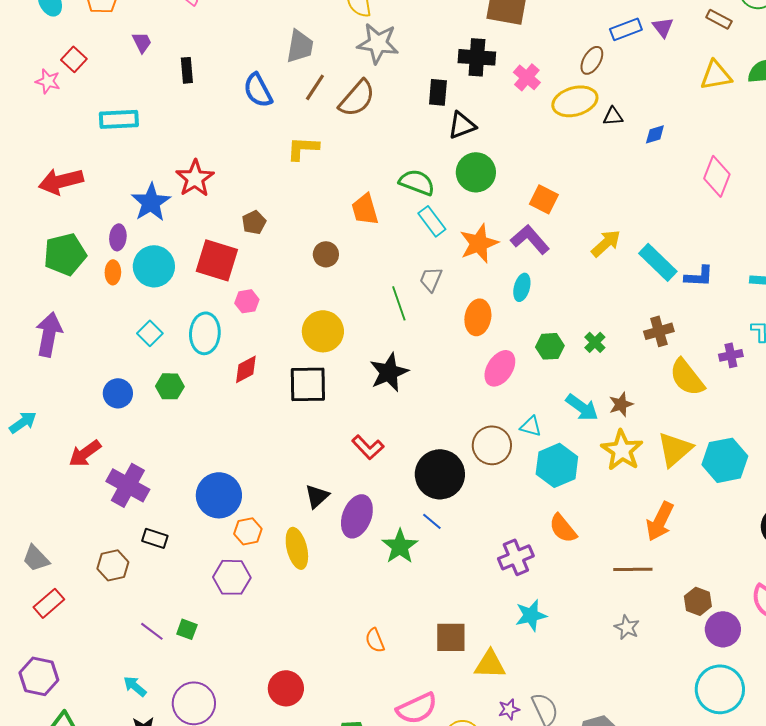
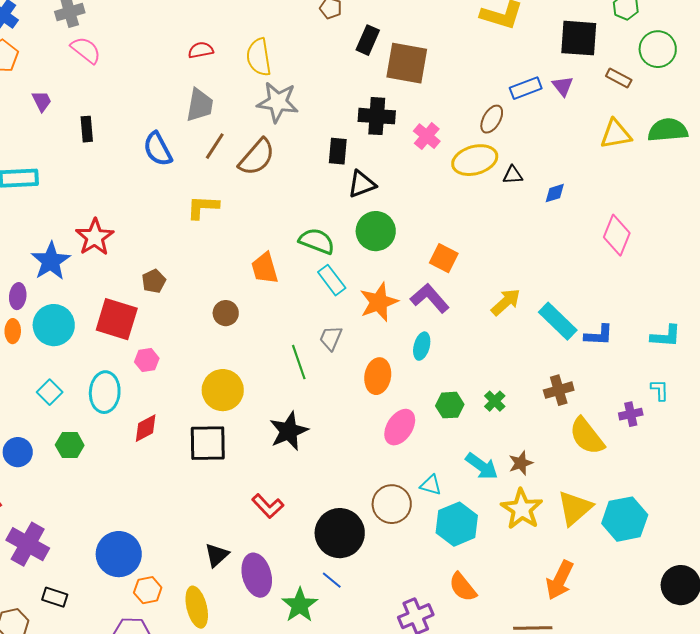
purple ellipse: (357, 516) -> (257, 575), turned -36

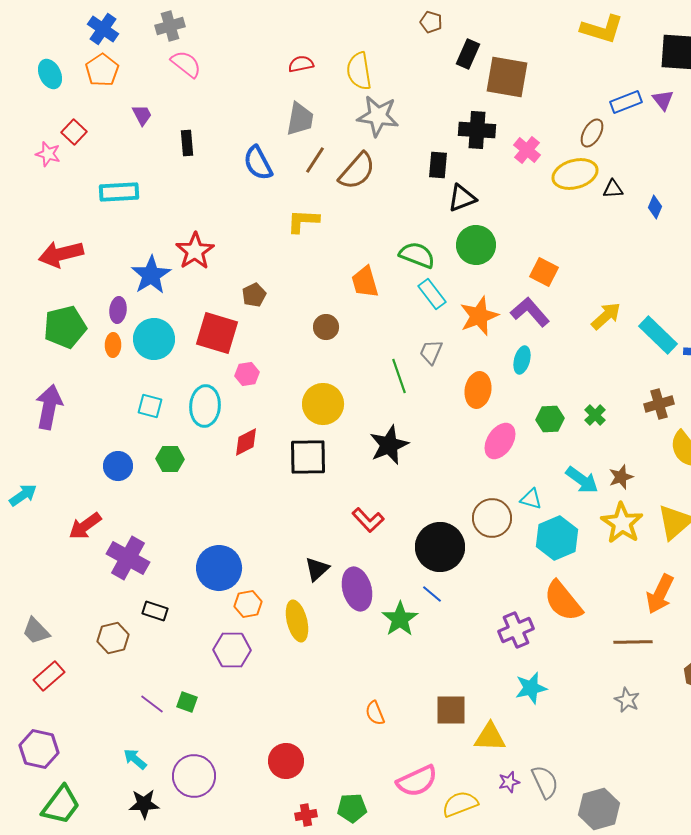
blue diamond: (555, 193) -> (655, 207), turned -50
cyan square: (50, 392) -> (150, 406), turned -30
orange semicircle: (463, 587) -> (563, 601), size x1.4

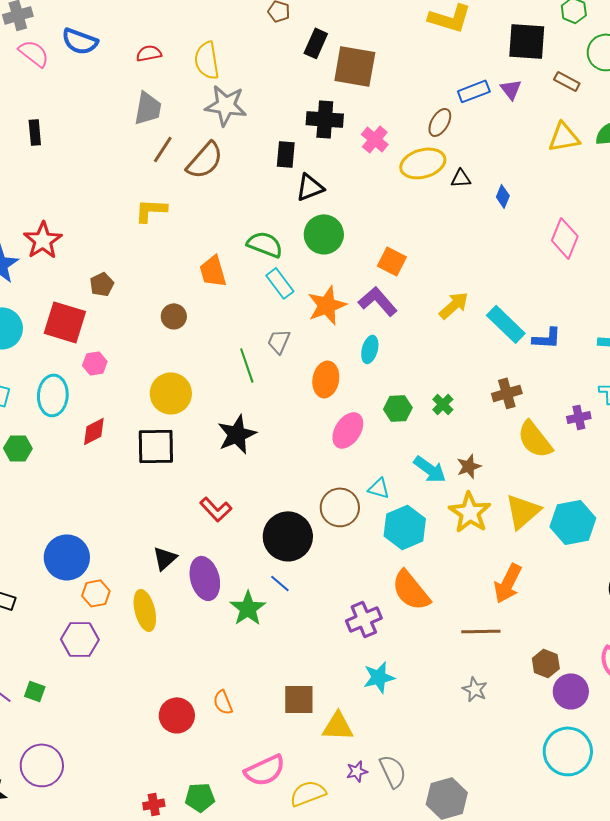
blue semicircle: (258, 163) -> (80, 41), moved, turned -42
red circle: (286, 761) -> (177, 715), moved

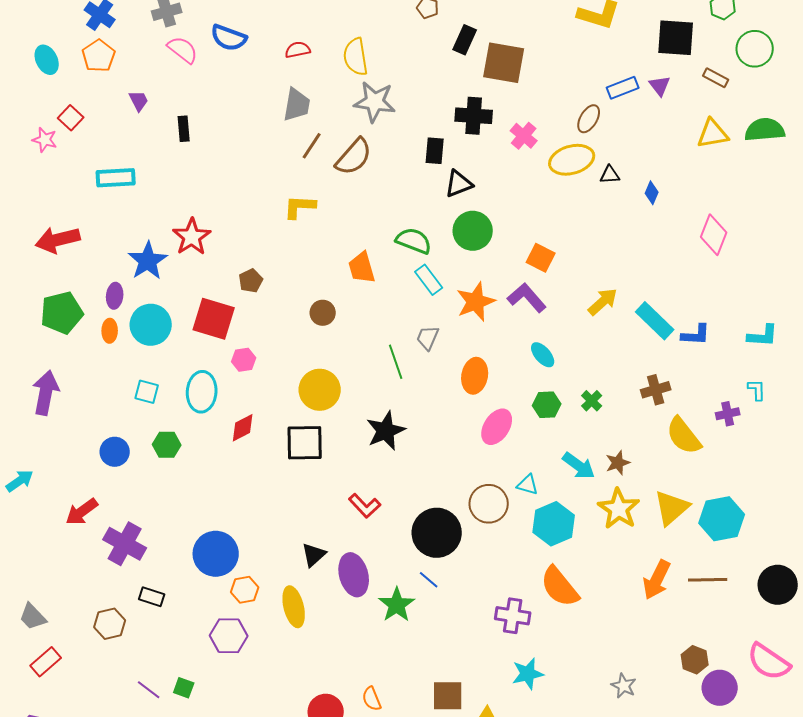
cyan ellipse: (370, 349) -> (543, 355), moved, turned -56
purple cross: (364, 619) -> (513, 616), turned 32
brown line: (481, 631) -> (708, 580), moved

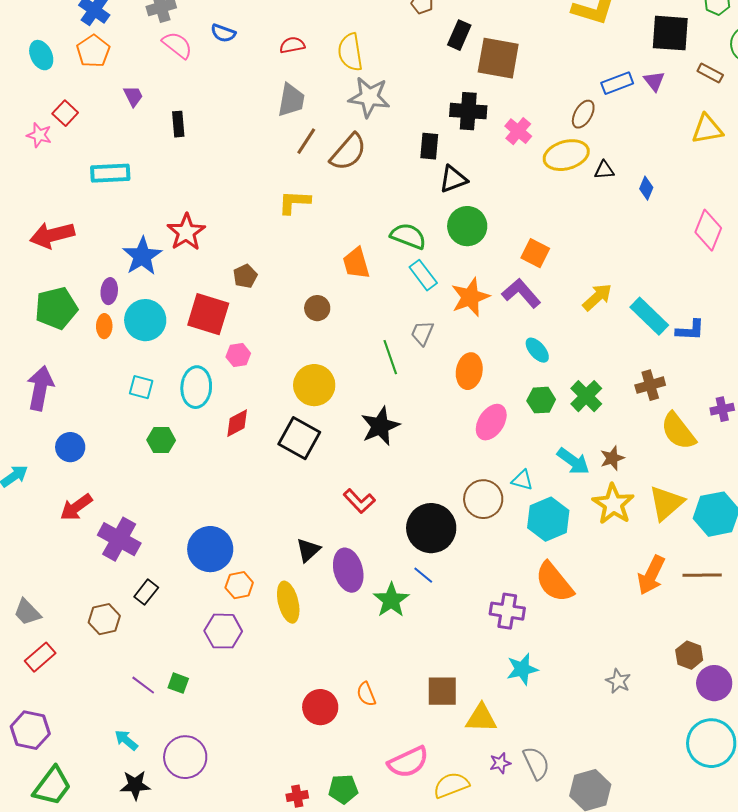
blue semicircle: (229, 38) -> (223, 33), size x0.7
green cross: (592, 401) -> (586, 396), size x1.5
black square: (305, 443) -> (299, 438), turned 30
blue circle: (115, 452) -> (70, 447), moved
black rectangle: (152, 597) -> (146, 592), turned -70

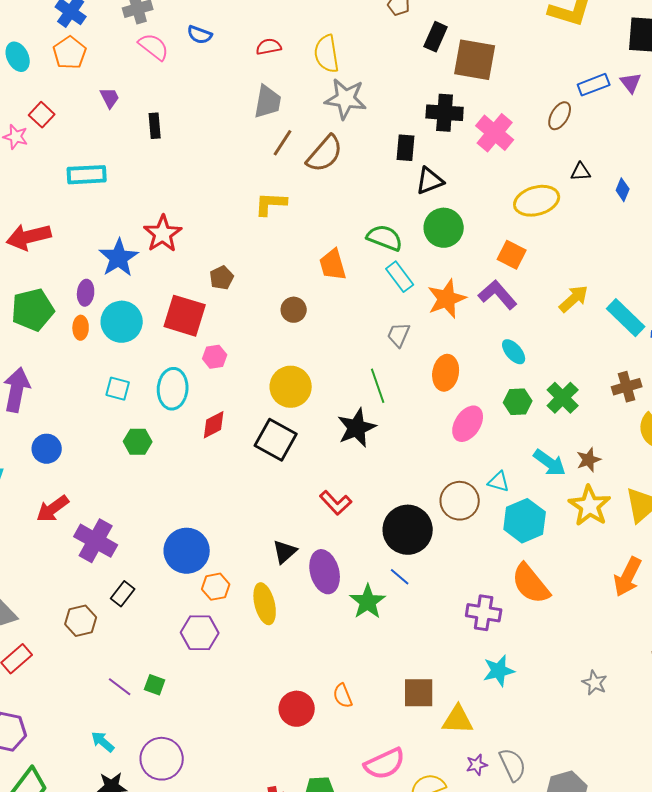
pink cross: (518, 131) -> (495, 133), size x1.4
yellow ellipse: (566, 155) -> (537, 201), moved
green line: (390, 357) -> (378, 386), moved

